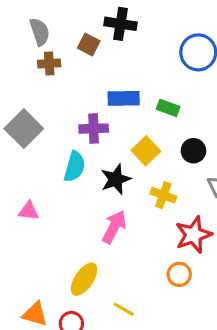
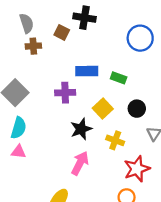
cyan semicircle: (75, 167) -> (19, 128), moved

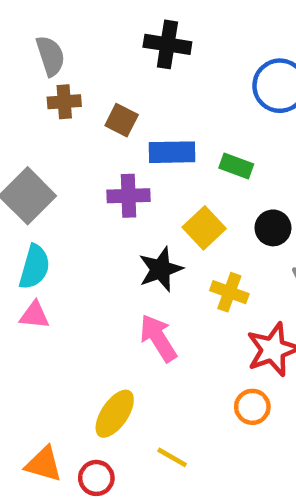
brown square: (62, 32) -> (122, 120), moved
pink arrow: (80, 163) -> (158, 338), turned -60

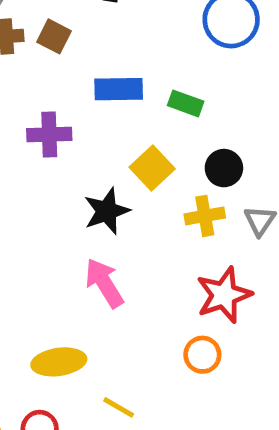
brown square: (122, 120) -> (54, 36), moved
purple cross: (128, 196) -> (49, 135), moved
yellow cross: (229, 292) -> (205, 216), moved, turned -30
yellow ellipse: (115, 414) -> (59, 362), turned 48

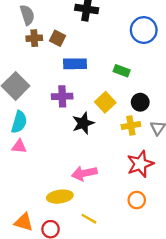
blue rectangle: (119, 89) -> (75, 64), moved
purple cross: (49, 135) -> (62, 96), moved
pink arrow: (104, 283) -> (84, 173), moved, turned -70
orange circle: (202, 355) -> (137, 200), moved

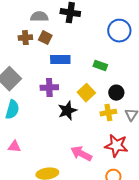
gray semicircle: (27, 15) -> (39, 17), moved, turned -72
pink triangle: (19, 146) -> (14, 147), moved
red star: (140, 164) -> (116, 146), turned 30
pink arrow: (84, 173) -> (81, 154), moved, turned 40

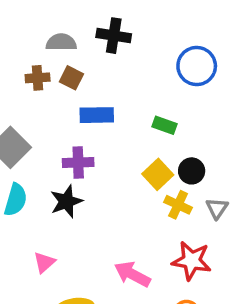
yellow square: (86, 93) -> (158, 174), moved
black star: (67, 111) -> (66, 201), moved
yellow cross: (108, 113) -> (178, 205), turned 35
pink triangle: (14, 147) -> (44, 262), moved, turned -48

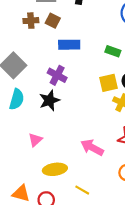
purple cross: (78, 162) -> (57, 75), turned 30
yellow square: (158, 174) -> (109, 83), turned 30

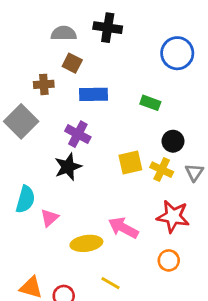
brown cross: (31, 21) -> (44, 84), moved
yellow square: (109, 83) -> (130, 162), moved
cyan semicircle: (17, 99) -> (25, 199), moved
yellow ellipse: (55, 169) -> (86, 243), moved

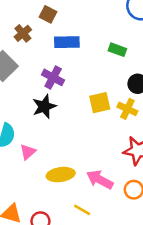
brown cross: (44, 84) -> (23, 33), turned -36
pink arrow: (123, 228) -> (100, 180), moved

